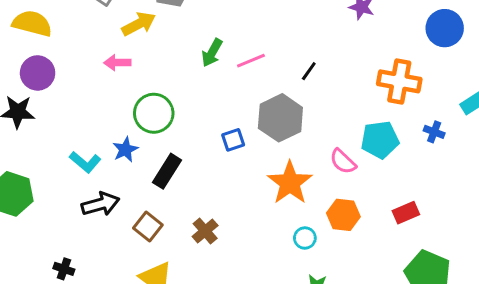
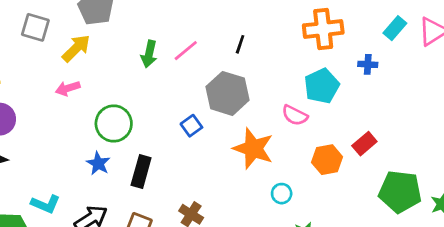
cyan L-shape: (85, 162) -> (46, 204), moved
orange hexagon: (343, 215) -> (327, 160), moved

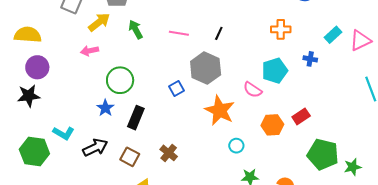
orange cross: (323, 29) -> (281, 29), size x0.7
pink line: (186, 51) -> (179, 33), turned 42
green arrow: (149, 54) -> (136, 29), moved, turned 132

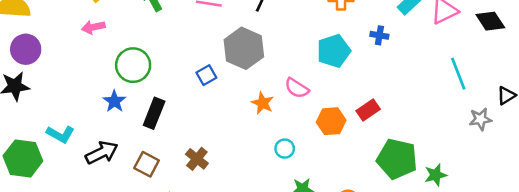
pink semicircle: (253, 90) -> (297, 88), moved
orange star: (220, 110) -> (263, 103), size x0.6

